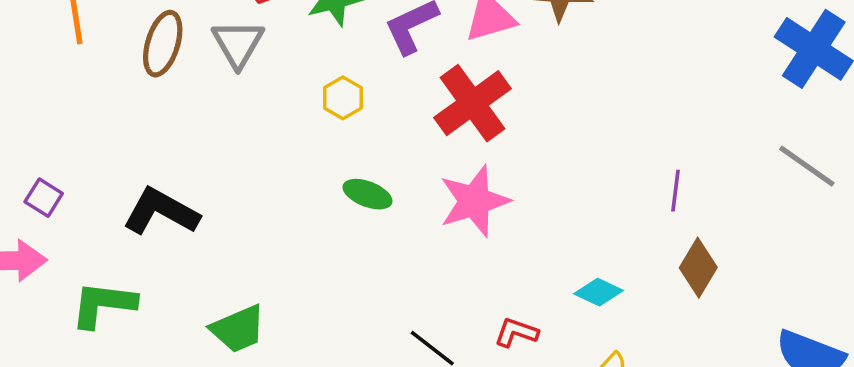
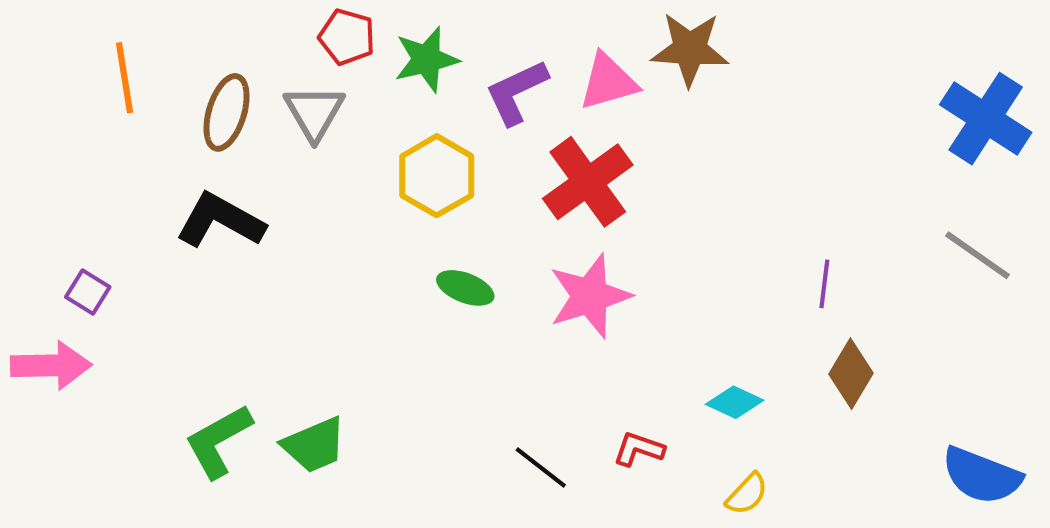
yellow hexagon: (343, 98) -> (437, 176), size x1.6
black L-shape: (161, 212) -> (220, 221), moved
green L-shape: (103, 304) -> (218, 441), moved, turned -36

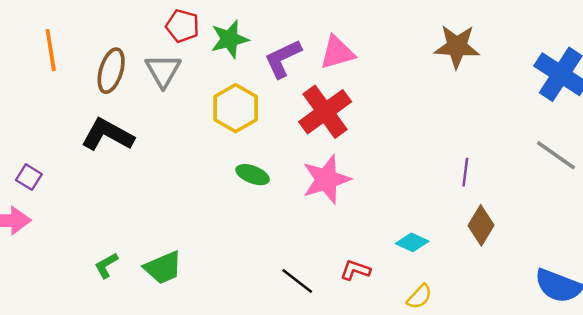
brown star: (690, 49) -> (457, 46), moved
green L-shape: (218, 441) -> (106, 265), size x0.6

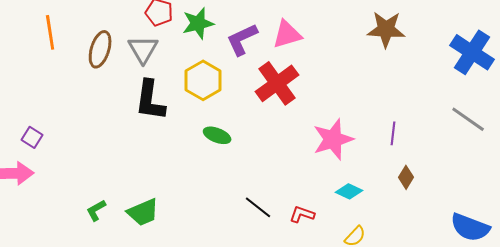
black L-shape: (107, 135) -> (150, 100), moved, turned -111
pink star: (326, 179) -> (333, 139), moved
brown diamond: (481, 225) -> (406, 177), size x0.7
black line: (297, 281) -> (258, 207), moved

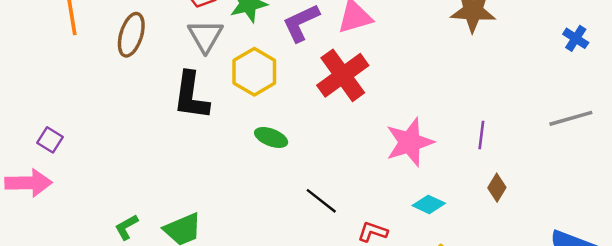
gray triangle: (143, 49) -> (205, 36), moved
blue cross: (472, 52) -> (576, 38), size x0.5
gray line: (468, 119) -> (571, 118), turned -51
black line: (258, 207) -> (321, 201), moved

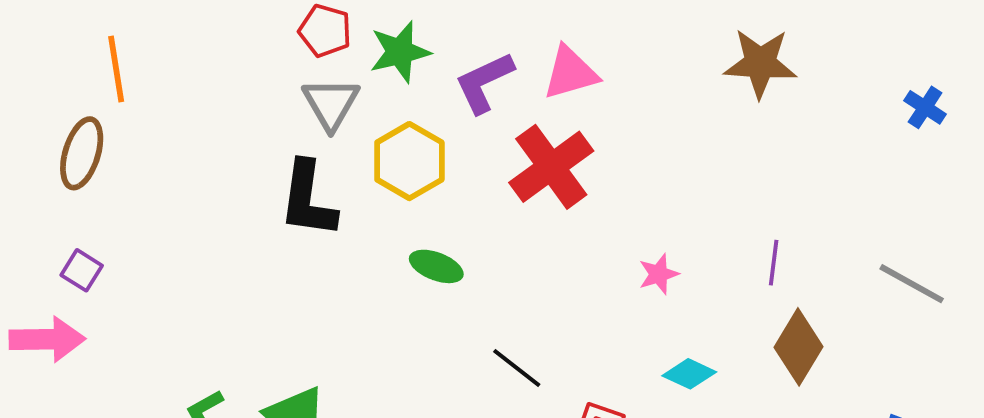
brown ellipse: (131, 35) -> (82, 153), moved
gray line: (571, 118) -> (912, 284), moved, turned 45
pink star: (410, 142) -> (659, 274), size x0.5
brown diamond: (497, 188) -> (799, 347), size x1.6

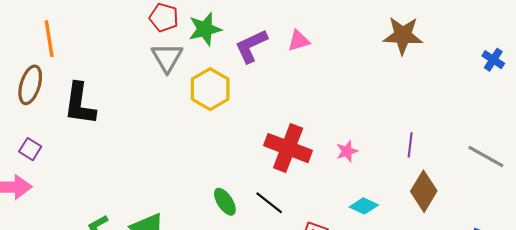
pink triangle: (570, 73) -> (299, 41), size x0.7
red cross: (551, 167) -> (288, 148), moved, turned -33
black L-shape: (308, 199) -> (80, 104), moved
green ellipse: (436, 266) -> (225, 202), moved, turned 36

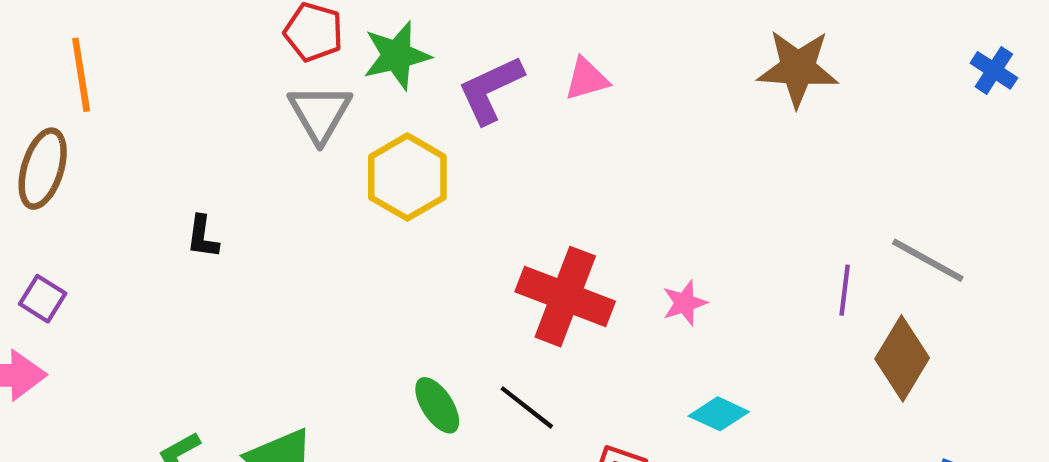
blue cross: (493, 60) -> (994, 70), moved
black L-shape: (80, 104) -> (203, 237), moved, size x0.5
purple line: (410, 145) -> (845, 290), moved
gray line: (486, 156) -> (928, 260), moved
brown diamond: (424, 191) -> (902, 358), moved

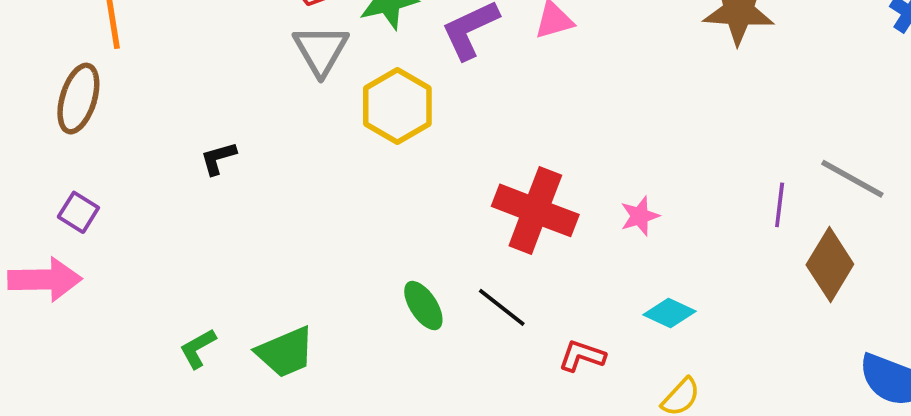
black L-shape: (203, 237) -> (218, 158), turned 66

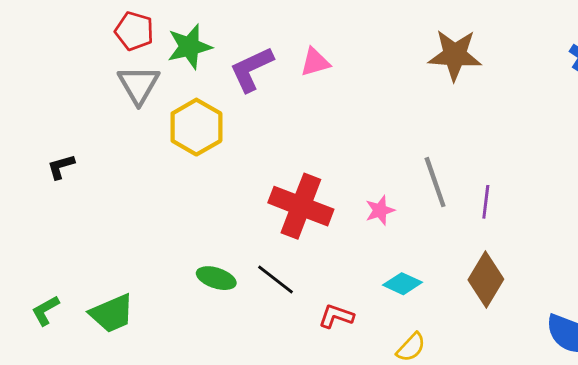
gray line: (852, 179) -> (435, 182), moved, turned 42
brown diamond: (830, 265) -> (486, 279), moved
green ellipse: (423, 306) -> (216, 278), turned -39

